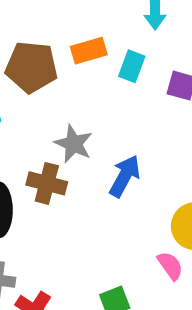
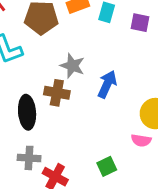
pink semicircle: (170, 266) -> (141, 140), turned 138

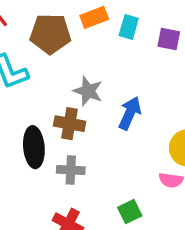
gray cross: (29, 158) -> (71, 170), moved

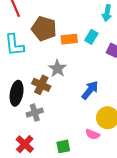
orange rectangle: (94, 17) -> (69, 39), moved
blue arrow: (130, 113) -> (90, 90), moved
gray cross: (71, 170) -> (35, 113), turned -35

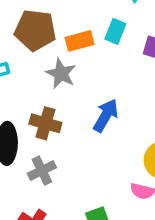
gray star: (57, 68) -> (61, 74), moved
blue arrow: (90, 90) -> (106, 116), moved

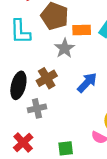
brown cross: (45, 123) -> (47, 78), turned 30

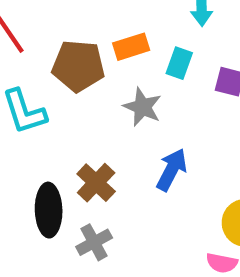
orange rectangle: (82, 30) -> (131, 47), moved
gray star: (65, 48) -> (142, 107), moved

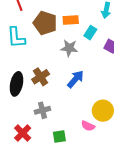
gray star: (142, 107) -> (69, 48), turned -30
gray cross: (94, 242) -> (42, 110), moved

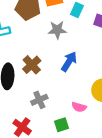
pink semicircle: (88, 126) -> (79, 107), moved

